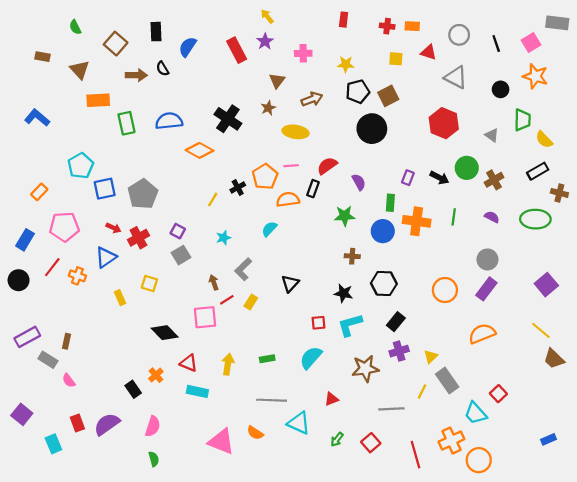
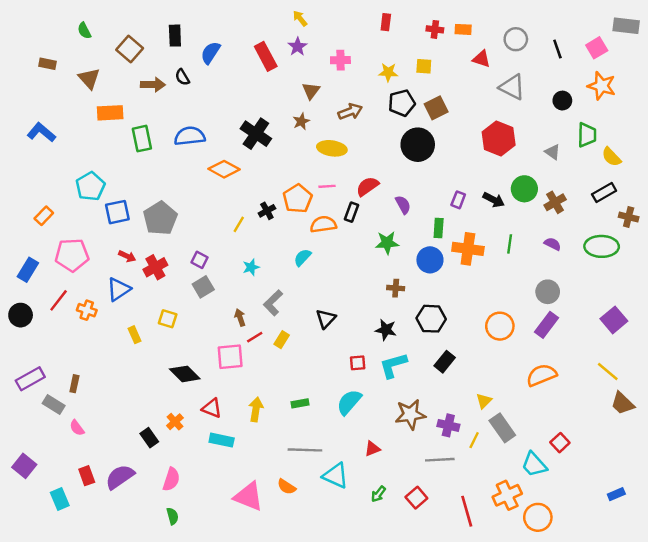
yellow square: (396, 59) -> (424, 66), moved
purple cross: (399, 351) -> (448, 425), moved, turned 30

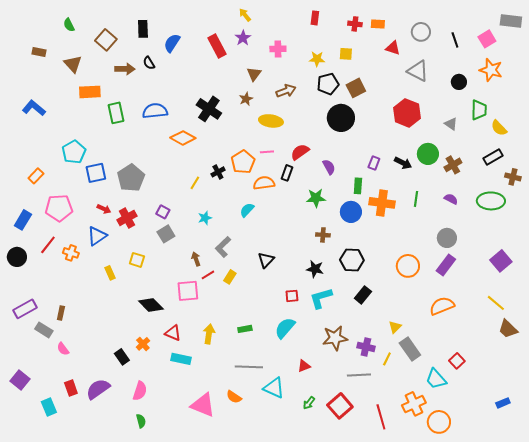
red square: (416, 498) -> (340, 406), size x1.4

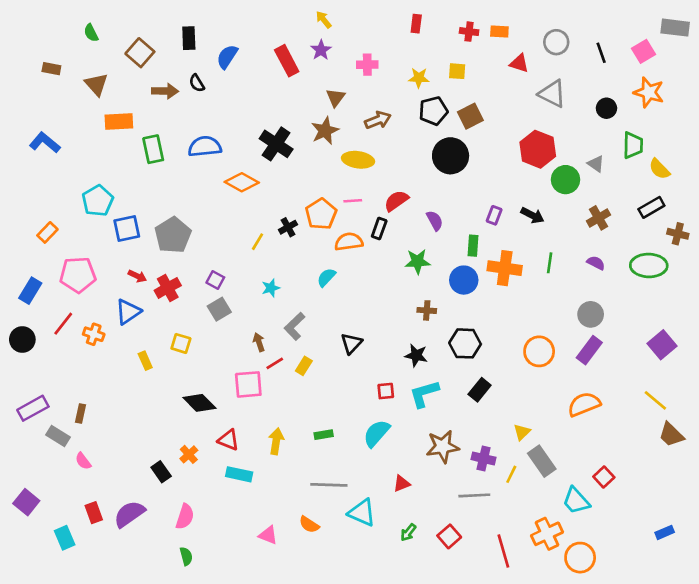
brown star: (246, 99) -> (325, 131), size x1.5
green circle: (428, 154) -> (566, 180), moved
pink triangle: (203, 405) -> (268, 535), size x0.6
red square: (340, 406) -> (449, 536), size x0.7

